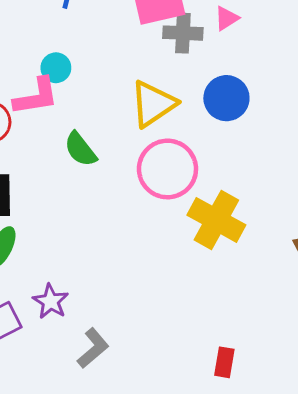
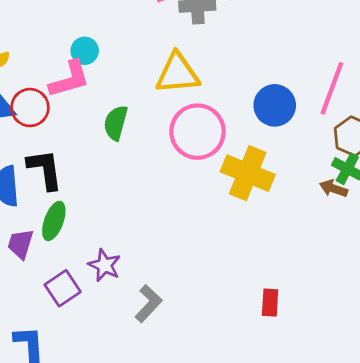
blue circle: (226, 98) -> (275, 105), moved
yellow triangle: (153, 104) -> (177, 73), turned 36
green semicircle: (80, 149) -> (116, 123), turned 60

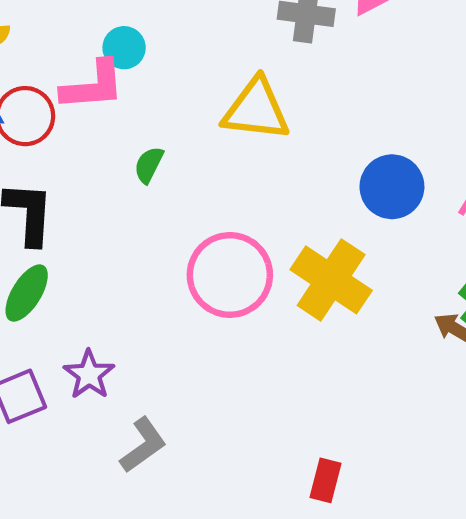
green semicircle: (116, 123) -> (149, 165), size x0.7
pink circle: (198, 132) -> (230, 275), moved

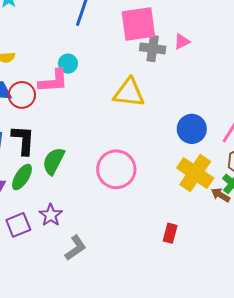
green semicircle: (149, 165) -> (54, 161), moved, size x1.6
yellow cross: (331, 280) -> (195, 173), moved
red rectangle: (326, 480) -> (170, 233), moved

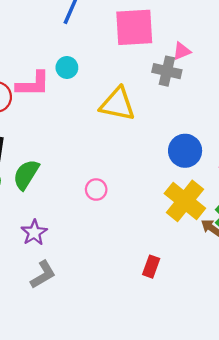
gray cross: (153, 48) -> (167, 71), moved
cyan circle: (68, 64) -> (67, 68), moved
pink circle: (116, 169) -> (96, 190), size x0.5
purple star: (51, 215) -> (34, 233), moved

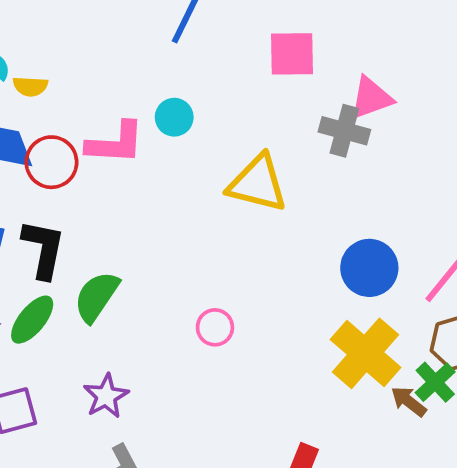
pink square: (134, 27) -> (292, 54), size x0.7
pink triangle: (182, 51) -> (371, 98), size x1.4

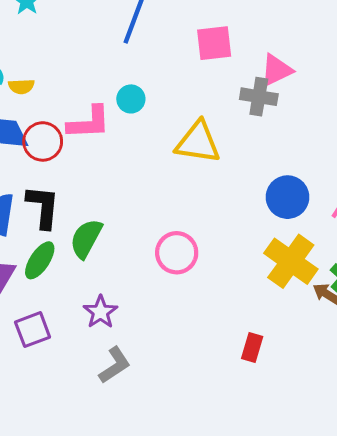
pink circle: (215, 327) -> (177, 253), size x1.5

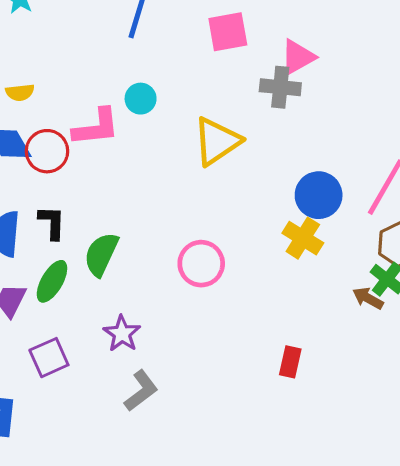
yellow triangle: (198, 142) -> (217, 141), turned -39
black L-shape: (43, 207) -> (52, 223), size x0.7
yellow cross: (291, 261) -> (303, 238), moved, size x0.7

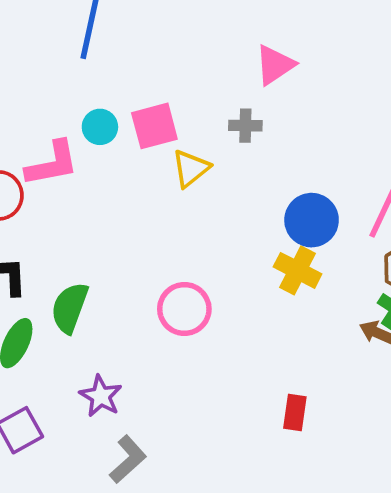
pink square: (228, 32) -> (154, 126), moved
gray cross: (280, 87) -> (245, 126), moved, size x0.7
yellow triangle: (217, 141) -> (191, 168), size x0.7

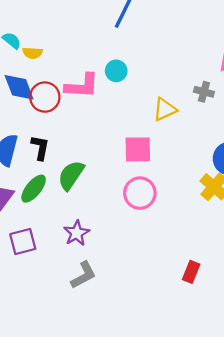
pink square: (154, 126) -> (138, 149), moved

